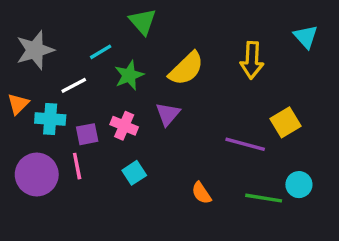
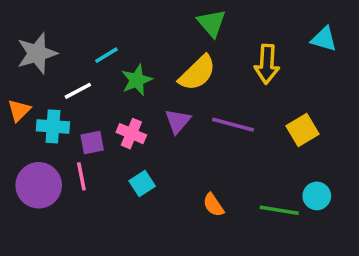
green triangle: (143, 22) -> (212, 23), moved
cyan triangle: (306, 37) -> (324, 39), turned -32
purple line: (245, 144) -> (233, 125), moved

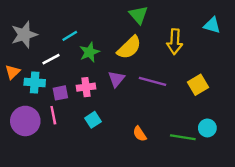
pink cross: (131, 134) -> (86, 87), turned -30

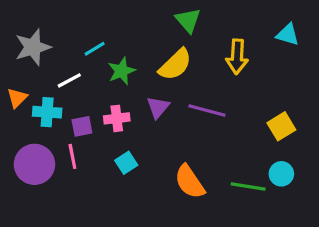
yellow square: (198, 85) -> (281, 126), moved
orange semicircle: (140, 134) -> (190, 182), size x1.6

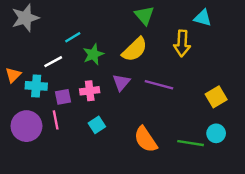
cyan triangle: (288, 35) -> (203, 18), moved
gray star: (33, 47) -> (25, 18), moved

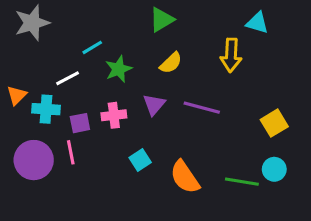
green triangle: (144, 15) -> (162, 20), moved, turned 40
yellow semicircle: (135, 49) -> (171, 63), size x0.7
cyan square: (97, 125) -> (140, 160), moved

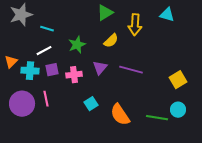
cyan line: (92, 47) -> (47, 29), moved, turned 48
yellow arrow: (231, 55) -> (135, 25), moved
purple square: (80, 123) -> (52, 70), moved

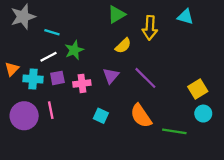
green star: (77, 45) -> (74, 50), moved
purple line: (131, 70) -> (145, 78), turned 30
cyan square: (91, 104) -> (101, 116), turned -32
cyan circle: (178, 110) -> (203, 114), moved
orange semicircle: (120, 115) -> (141, 116), moved

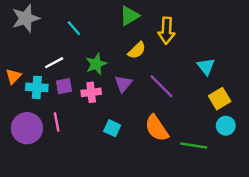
cyan triangle: (185, 17) -> (206, 66), moved, turned 36
cyan line: (52, 32) -> (74, 28), moved, turned 32
green star: (74, 50) -> (96, 64), moved

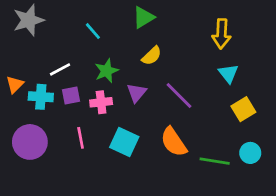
cyan line: (74, 28) -> (93, 31), moved
yellow arrow: (166, 31) -> (221, 34), moved
pink line: (57, 122) -> (81, 138), moved
cyan circle: (226, 126) -> (250, 153), moved
cyan square: (112, 128) -> (124, 142), size x1.5

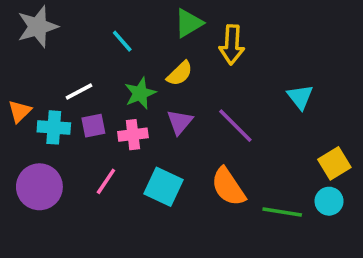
yellow arrow: (221, 34) -> (232, 45), moved
yellow semicircle: (152, 56) -> (180, 73), moved
yellow square: (243, 109) -> (334, 163), moved
pink line: (81, 138) -> (106, 181), turned 45

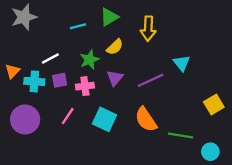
green triangle: (189, 23) -> (109, 17), moved
cyan line: (122, 41) -> (78, 26), turned -63
cyan triangle: (300, 97) -> (182, 63), moved
purple line: (235, 126) -> (151, 80), turned -70
cyan circle: (329, 201) -> (210, 152), moved

